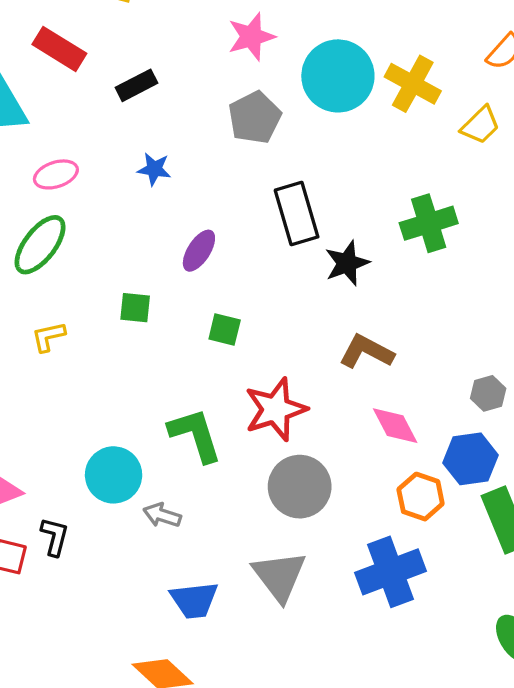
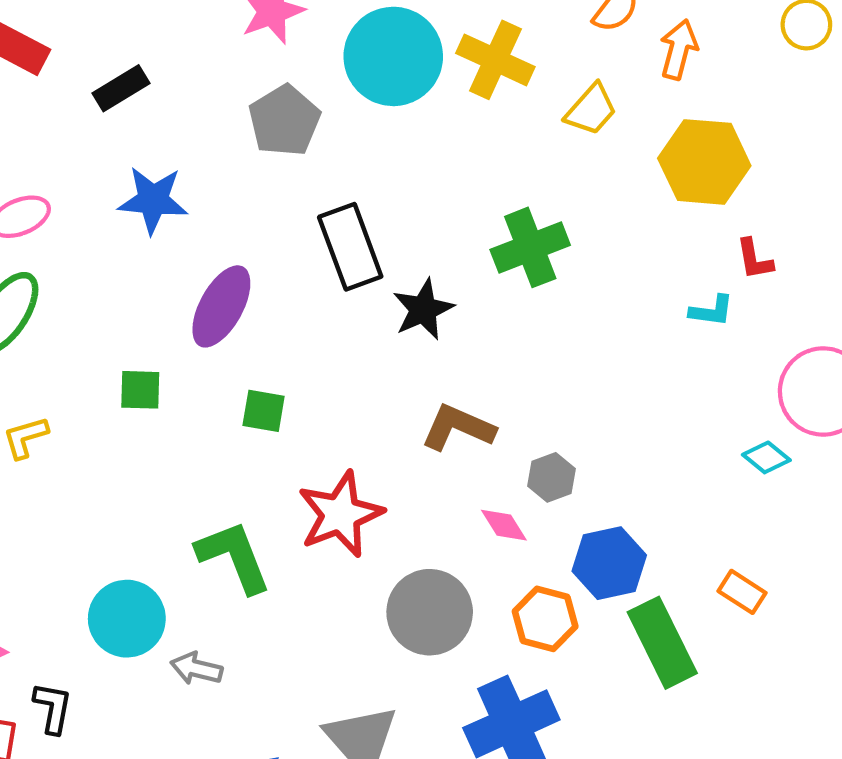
blue star: (154, 169) -> (153, 200), size x1.5
purple ellipse: (199, 251) -> (221, 306), size x1.4
gray hexagon: (488, 393) -> (551, 477), moved
pink diamond: (395, 426) -> (504, 525), size x0.7
gray circle: (300, 487) -> (430, 612), moved

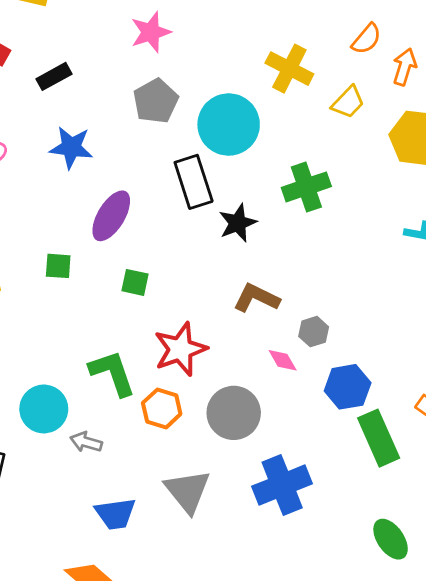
cyan circle: (393, 56) -> (229, 125), moved
orange hexagon: (545, 619) -> (162, 408), moved

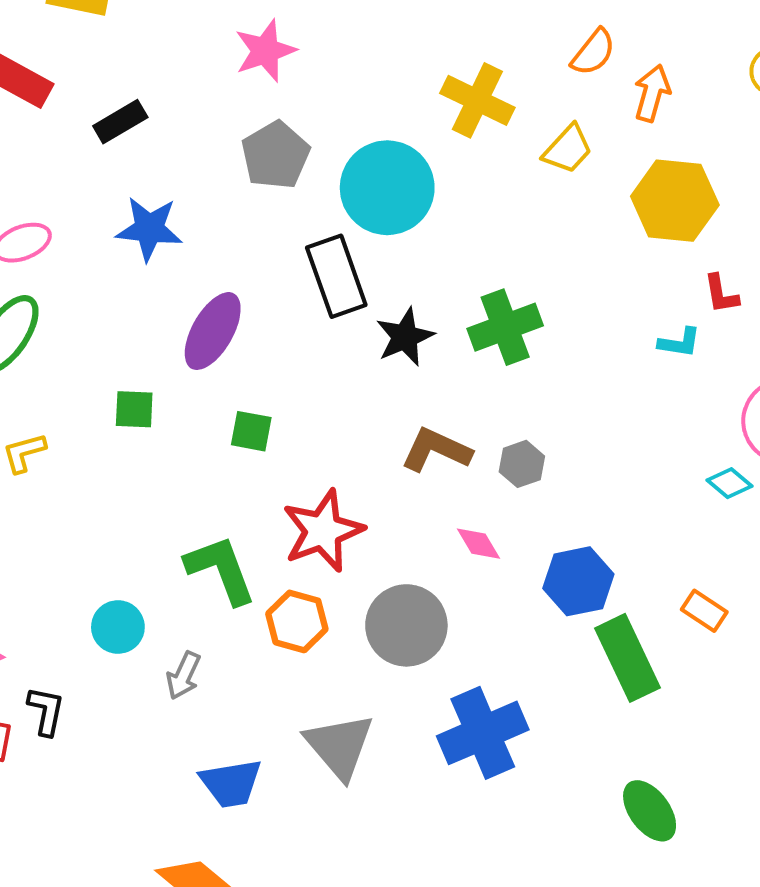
green cross: (306, 187) -> (505, 327), moved
gray hexagon: (314, 332) -> (522, 464), moved
cyan circle: (44, 409) -> (118, 627), size x0.7
gray arrow: (86, 442) -> (184, 676), turned -80

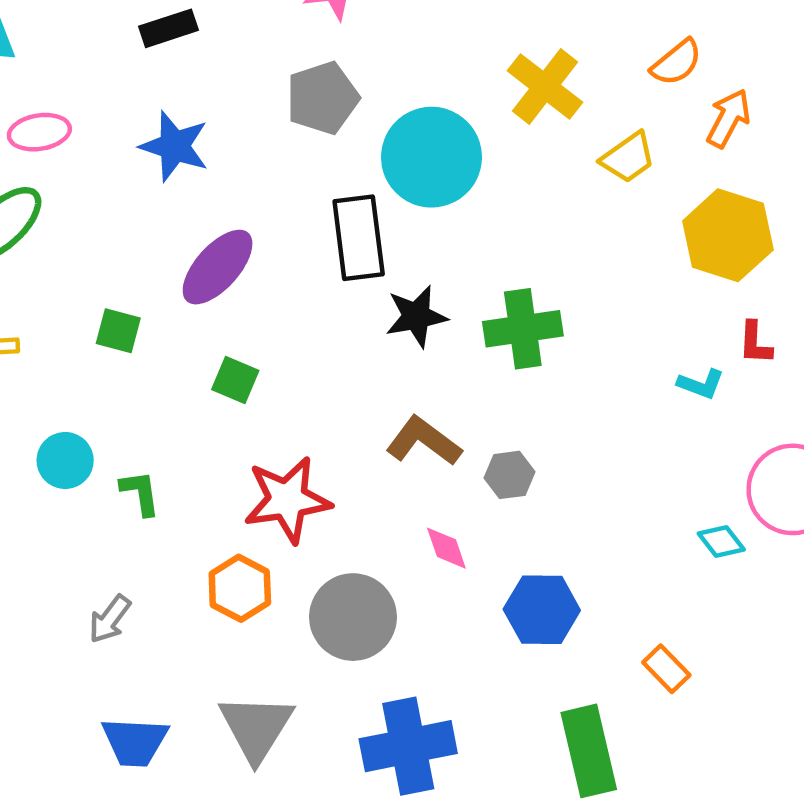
green L-shape: (221, 570) -> (140, 493), moved, size x0.6
cyan circle: (118, 627) -> (65, 460), moved
green rectangle: (627, 658) -> (589, 751), moved

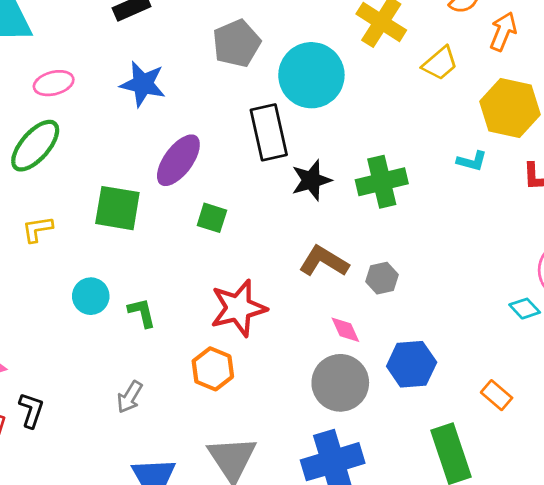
green square: (118, 331) -> (117, 208), size x1.6
green square: (235, 380) -> (212, 218), moved
cyan L-shape: (701, 384) -> (472, 161), moved
gray circle: (353, 617) -> (340, 383), moved

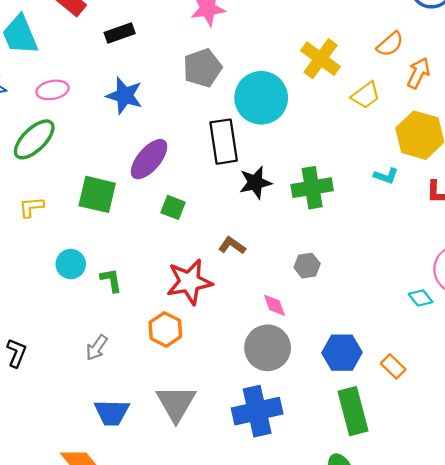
brown L-shape: (324, 261) -> (232, 246), moved, size x0.7
blue hexagon: (412, 364) -> (342, 353), moved

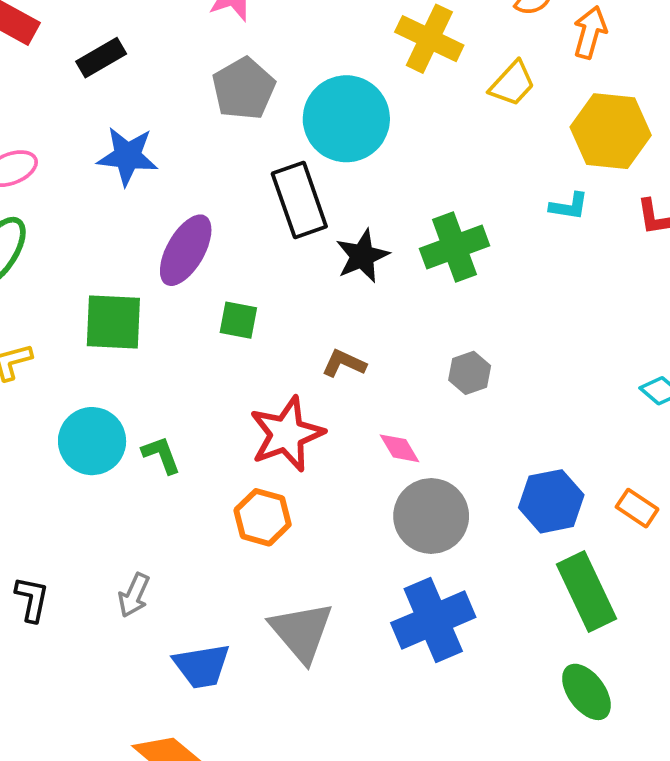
cyan circle: (71, 264) -> (92, 441), size x1.4
pink diamond: (275, 305) -> (400, 448), moved
gray arrow: (97, 348) -> (134, 595), moved

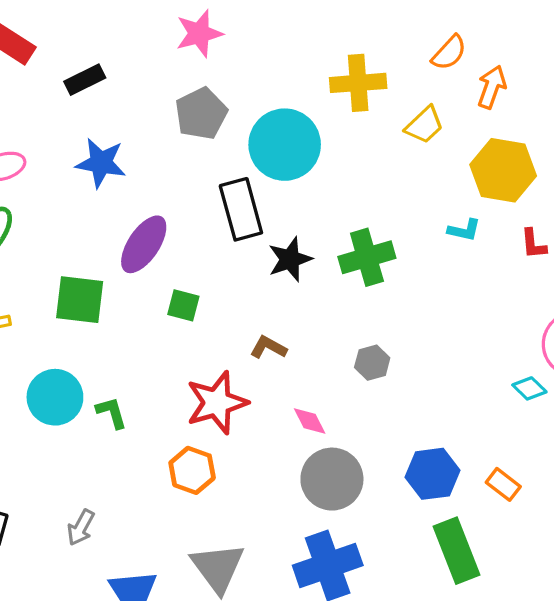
yellow cross: (429, 39) -> (358, 83), turned -34

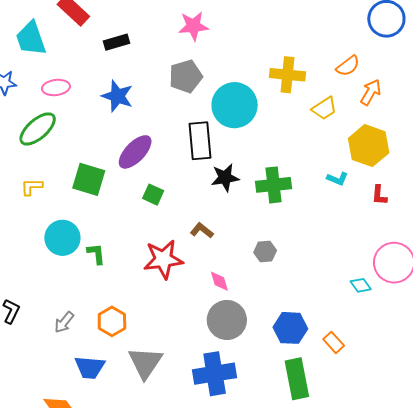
orange hexagon: (192, 470) -> (112, 321), moved

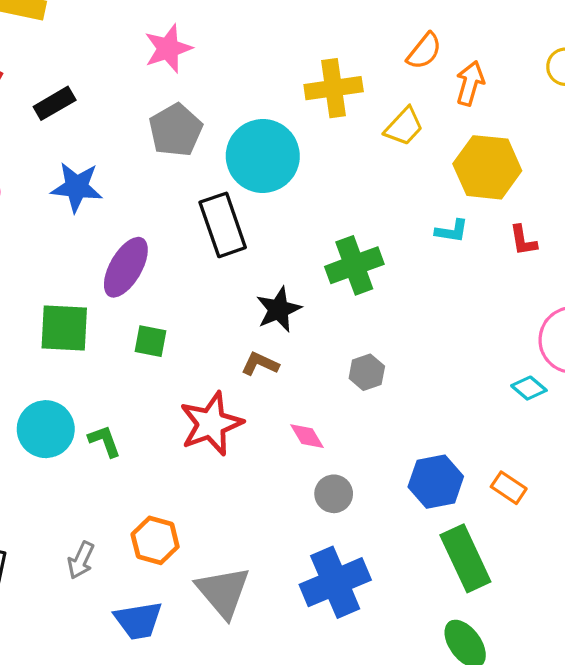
black star: (225, 178) -> (279, 309), moved
green square: (153, 195) -> (150, 341), moved
gray circle: (227, 320) -> (334, 494), size x0.6

